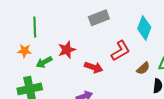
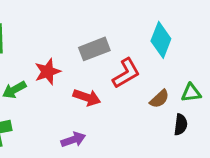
gray rectangle: (99, 18) -> (94, 49), moved

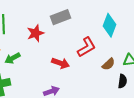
gray rectangle: (94, 49) -> (60, 17), moved
red star: (48, 72) -> (35, 33), moved

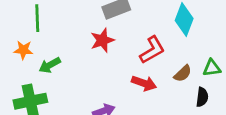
red star: (35, 33) -> (102, 40), moved
red arrow: (60, 63) -> (144, 83), moved

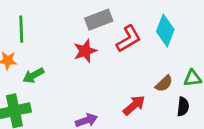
red L-shape: (152, 50) -> (129, 39), moved
red arrow: (144, 83) -> (134, 105), moved, turned -60

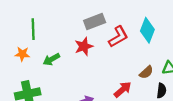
green arrow: (33, 75) -> (51, 59), moved

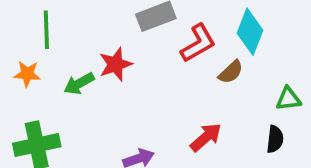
red star: (84, 46) -> (116, 64), moved
brown semicircle: (146, 72) -> (231, 72), moved

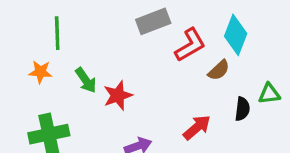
red star: (116, 64) -> (118, 95), moved
green arrow: (79, 84) -> (86, 80), turned -96
black semicircle: (275, 139) -> (242, 109), moved

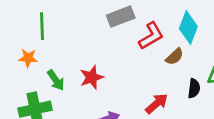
green arrow: (86, 80) -> (56, 80), moved

